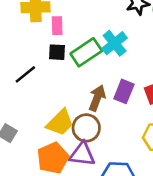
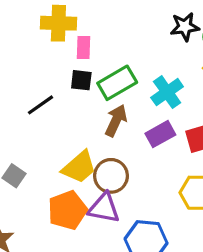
cyan cross: (115, 43) -> (167, 92), moved
purple rectangle: (124, 91) -> (160, 134), turned 35
brown arrow: (97, 98) -> (116, 121), moved

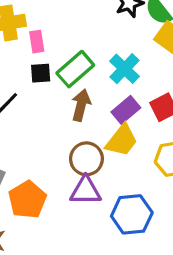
yellow trapezoid: (79, 167) -> (122, 140), moved
orange pentagon: (67, 210) -> (27, 200), moved

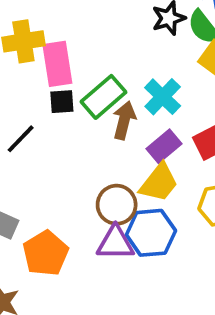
pink rectangle: (37, 42) -> (57, 64), size x1.6
brown arrow: (81, 105) -> (124, 120), moved
blue hexagon: (132, 214) -> (151, 233), moved

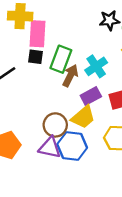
green rectangle: (104, 97) -> (61, 59), turned -40

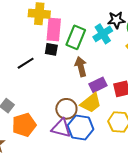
green rectangle: (61, 59) -> (76, 37), moved
cyan cross: (96, 66) -> (103, 34), moved
brown arrow: (70, 76) -> (81, 67), turned -42

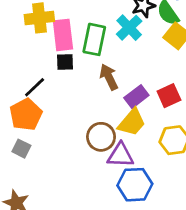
orange pentagon: (24, 125) -> (26, 115), moved
blue hexagon: (80, 127) -> (135, 185), moved
purple triangle: (61, 128) -> (120, 155), moved

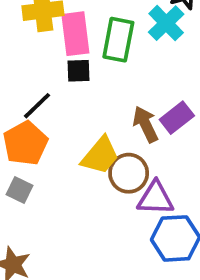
brown arrow: (109, 77) -> (145, 124), moved
yellow trapezoid: (132, 122) -> (100, 156), moved

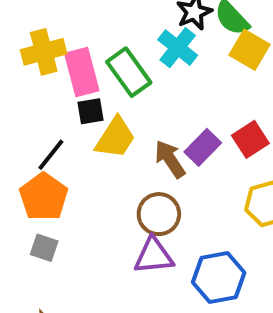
green rectangle: (118, 40) -> (129, 72), turned -39
yellow trapezoid: (100, 156) -> (115, 138), moved
purple triangle: (156, 198) -> (154, 256), moved

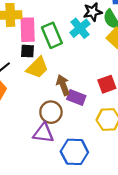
purple rectangle: (203, 147) -> (76, 97), moved, turned 54

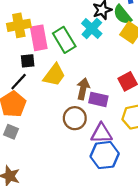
black square: (28, 51) -> (28, 61), moved
brown arrow: (63, 85) -> (83, 89), turned 42
purple triangle: (43, 133) -> (102, 133), moved

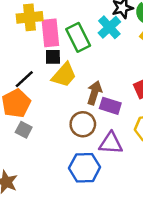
black square: (28, 61) -> (53, 57), moved
gray square: (11, 132) -> (24, 130), moved
blue hexagon: (105, 155) -> (85, 168), moved

